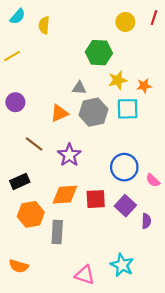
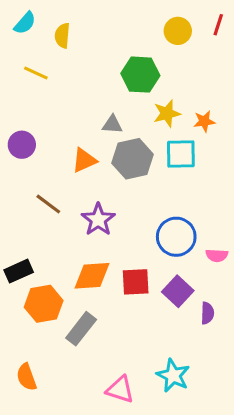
yellow line: (12, 56) -> (36, 73), moved, turned 56
pink semicircle: (153, 180) -> (217, 255), turned -40
black rectangle: (20, 181) -> (19, 271), moved
gray rectangle: (57, 232) -> (81, 329), turned 35
orange semicircle: (19, 266) -> (27, 377), turned 54

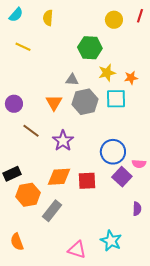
yellow semicircle: (62, 36) -> (48, 18), moved
purple circle: (22, 145) -> (14, 104), moved
orange triangle: (84, 160) -> (54, 103), turned -36
purple square: (178, 291) -> (122, 177), moved
purple semicircle: (207, 313) -> (137, 209), moved

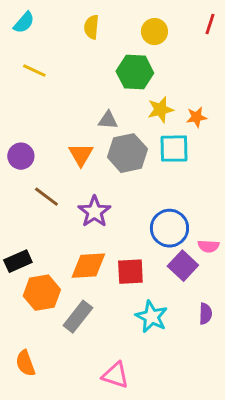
yellow semicircle: (48, 18) -> (91, 27), moved
yellow circle: (114, 20) -> (154, 32), moved
cyan star: (111, 241) -> (151, 317), moved

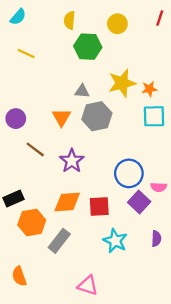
green hexagon: (135, 72) -> (88, 47), moved
yellow star: (160, 110) -> (122, 83), size x1.4
cyan square: (174, 149) -> (154, 116), moved

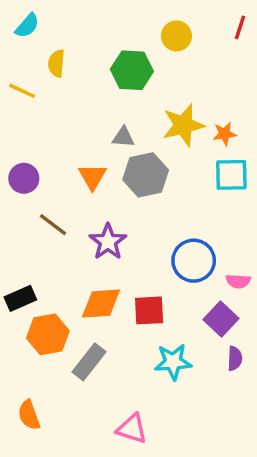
yellow semicircle: (69, 20) -> (56, 63), moved
yellow line: (26, 53) -> (22, 91), moved
purple square: (139, 202) -> (221, 319), moved
cyan star: (115, 241) -> (173, 362), turned -30

